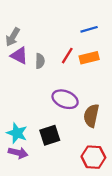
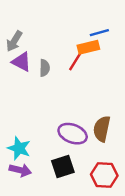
orange rectangle: (89, 58) -> (88, 47), moved
purple ellipse: (65, 99) -> (73, 134), moved
black square: (50, 135) -> (63, 166), moved

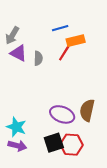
blue line: (99, 33) -> (60, 28), moved
red hexagon: (104, 175) -> (71, 145), moved

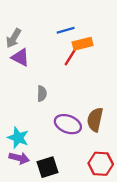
gray semicircle: (38, 58) -> (42, 94), moved
black square: (54, 143) -> (48, 167), moved
red hexagon: (71, 145) -> (101, 164), moved

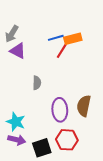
blue line: (66, 30) -> (56, 38), moved
purple ellipse: (68, 124) -> (60, 110), turned 65
red hexagon: (101, 164) -> (67, 140), moved

